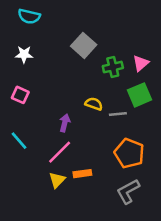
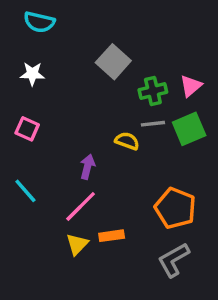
gray line: (118, 114) -> (153, 124), moved

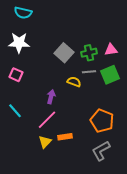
gray square: (113, 62) -> (64, 53), moved
white star: (32, 74) -> (19, 43), size x1.5
pink triangle: (191, 86) -> (111, 50), turned 32

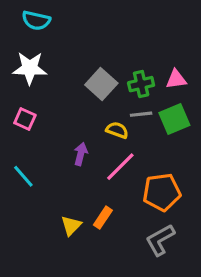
pink line: (47, 120) -> (120, 167), moved
orange pentagon: (102, 121) -> (162, 192), turned -30
orange rectangle: (65, 137) -> (103, 218), turned -48

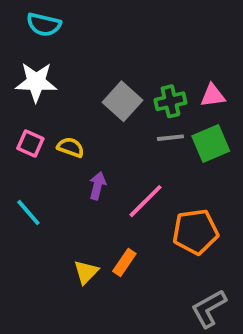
yellow semicircle: (117, 130) -> (71, 147), moved
gray L-shape: (160, 240) -> (209, 308), moved

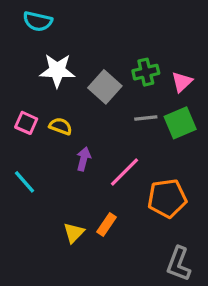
white star: (36, 82) -> (57, 70), moved
pink triangle: (213, 96) -> (182, 82), turned -35
green cross: (170, 101) -> (146, 72), moved
gray L-shape: (209, 308) -> (179, 264), turned -40

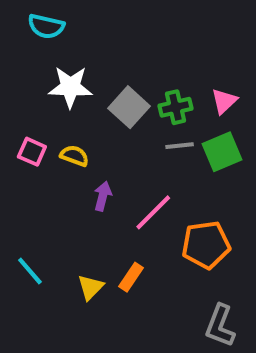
green cross: (146, 72) -> (176, 107), moved
cyan line: (25, 182) -> (30, 271), moved

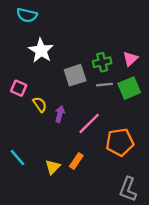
white star: (70, 87) -> (41, 50), turned 30
gray square: (129, 107) -> (75, 75), moved, turned 30
yellow semicircle: (74, 156) -> (40, 105), moved, turned 35

